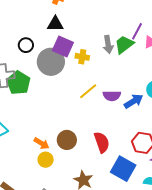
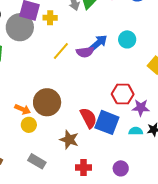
blue arrow: (133, 101) -> (98, 43), moved
brown circle: (67, 140) -> (47, 102), size x1.4
red semicircle: (102, 142) -> (88, 118), moved

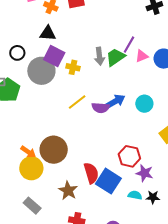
yellow circle: (29, 125) -> (31, 168), size x1.5

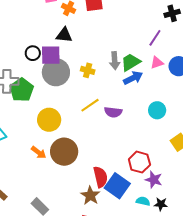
purple line: (129, 45) -> (155, 38), moved
purple square: (54, 56) -> (51, 55), moved, turned -30
blue arrow: (115, 101) -> (133, 78), moved
yellow circle: (31, 168) -> (49, 120), moved
brown star: (68, 191) -> (90, 195), moved

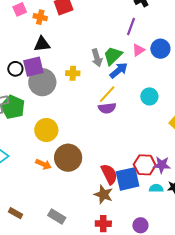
yellow line: (90, 105) -> (107, 94), moved
red hexagon: (139, 162) -> (145, 165), moved
blue square: (117, 186) -> (128, 179), turned -35

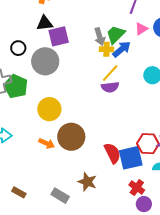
purple square: (33, 67) -> (59, 36), moved
yellow cross: (73, 73) -> (107, 49), moved
brown star: (103, 195) -> (87, 182), moved
red cross: (103, 224) -> (137, 188), moved, turned 35

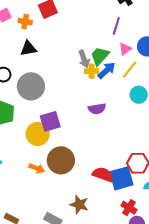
purple square: (59, 36) -> (50, 121), moved
yellow line: (110, 73) -> (130, 70), moved
red semicircle: (112, 153) -> (103, 175), turned -40

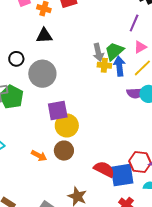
blue arrow: (107, 70) -> (119, 66), turned -60
purple semicircle: (97, 109) -> (136, 93), moved
yellow circle: (38, 134) -> (67, 125), moved
brown circle: (61, 160) -> (64, 151), size x0.7

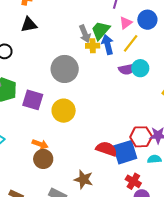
gray circle: (42, 74) -> (65, 69), moved
purple square: (58, 111) -> (33, 100), moved, turned 35
brown circle: (64, 151) -> (43, 159), moved

